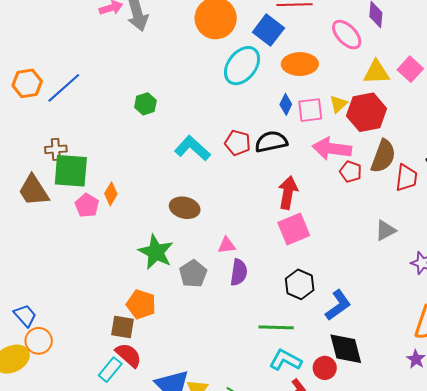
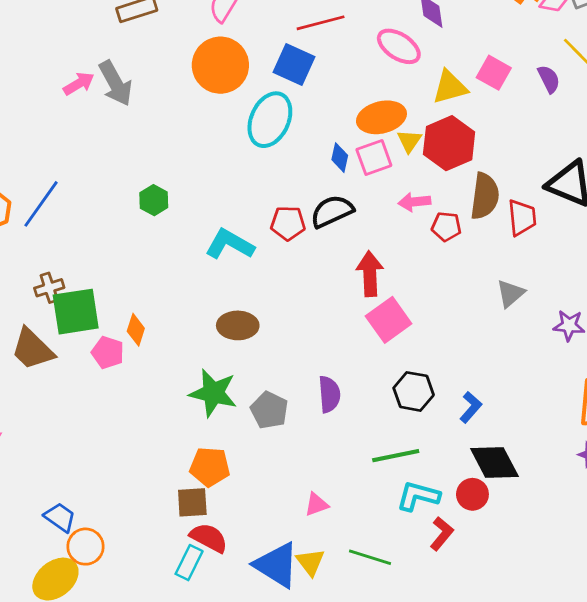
orange ellipse: (300, 64) -> (381, 117), moved
pink arrow: (332, 149) -> (414, 202), size x0.6
pink triangle: (227, 245) -> (317, 504), moved
blue L-shape: (338, 305) -> (471, 407), size x0.7

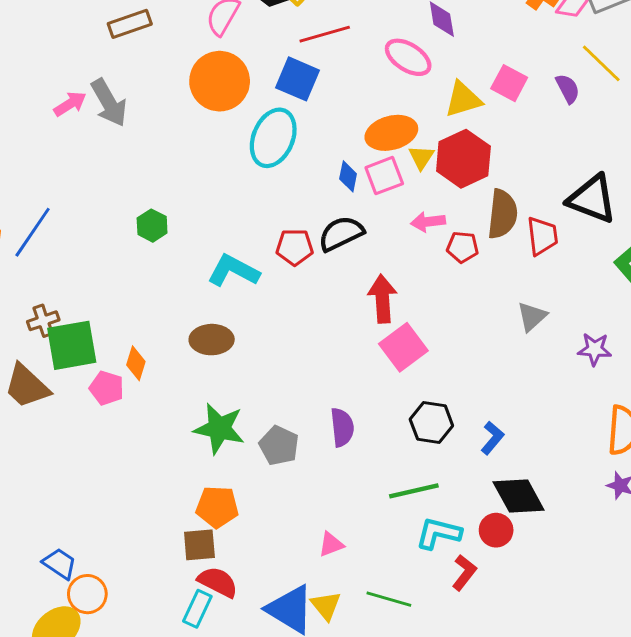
brown ellipse: (238, 325) -> (212, 340), moved

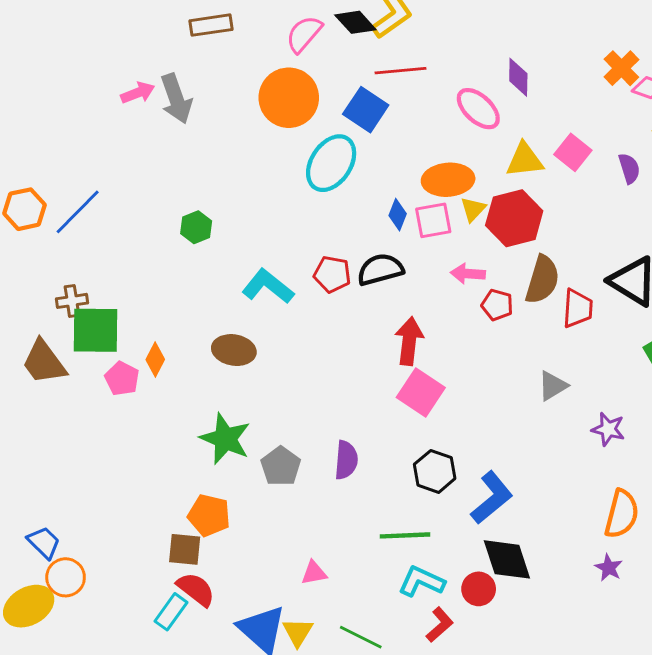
pink square: (403, 347) -> (421, 392), turned -30
blue L-shape: (492, 438) -> (492, 498), size x1.6

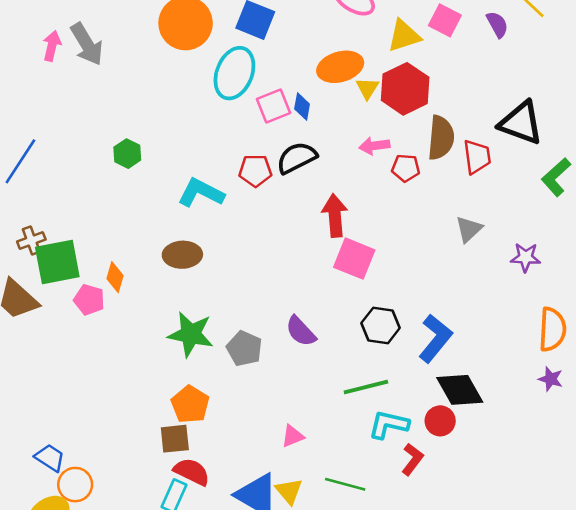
pink arrow: (138, 93) -> (52, 46), turned -44
pink square: (433, 220) -> (273, 106), moved
purple semicircle: (346, 460) -> (301, 331), turned 144
orange pentagon: (209, 515) -> (190, 404), turned 30

